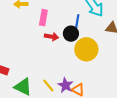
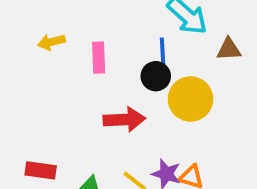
red arrow: (52, 37) -> (124, 119), moved, size x1.5

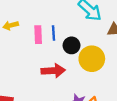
blue line: (162, 51) -> (54, 33), moved

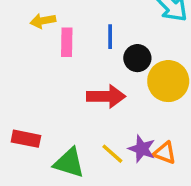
pink rectangle: (38, 35) -> (67, 42), moved

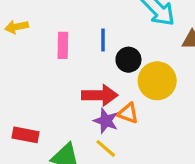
yellow arrow: (43, 21) -> (16, 27), moved
purple star: (142, 149) -> (106, 121), moved
orange triangle: (165, 153) -> (128, 113), moved

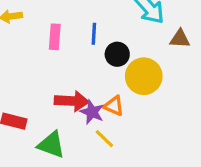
red arrow: (100, 95) -> (72, 101), moved
yellow line: (106, 148) -> (104, 139), moved

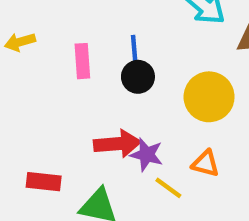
black circle: (117, 54) -> (138, 77), moved
orange triangle: (114, 106) -> (205, 163), moved

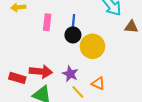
yellow circle: (209, 97) -> (92, 46), moved
red arrow: (117, 144) -> (41, 72), moved

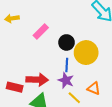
blue line: (73, 21) -> (67, 65), moved
pink rectangle: (47, 22) -> (41, 31), turned 42

